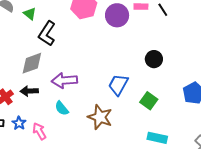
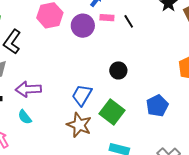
green square: (149, 101) -> (112, 112), size x1.4
brown star: (100, 117) -> (79, 125), moved

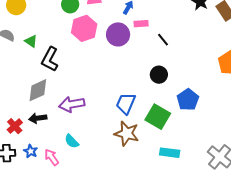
black line: (129, 21) -> (163, 40), moved
blue pentagon: (157, 106) -> (188, 100), moved
cyan semicircle: (25, 117) -> (72, 141), moved

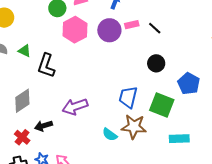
pink rectangle: (141, 24) -> (132, 25), moved
gray diamond: (38, 90) -> (22, 101), moved
cyan semicircle: (72, 141) -> (110, 134), moved

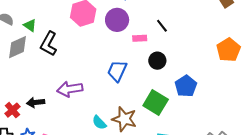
pink rectangle: (132, 25) -> (140, 38), moved
blue trapezoid: (128, 97) -> (117, 71), moved
gray diamond: (22, 101) -> (18, 47), moved

